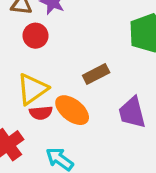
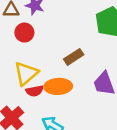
orange ellipse: (72, 110) -> (58, 86), turned -35

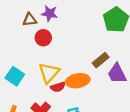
brown rectangle: (74, 57) -> (101, 60), moved

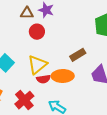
brown rectangle: (101, 60) -> (78, 55), moved

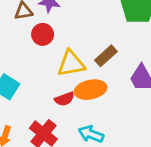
yellow triangle: (37, 65) -> (71, 64), moved, turned 40

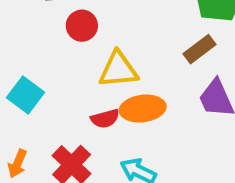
brown rectangle: (106, 56) -> (200, 49), moved

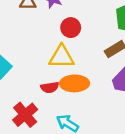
red circle: (82, 26) -> (71, 28), moved

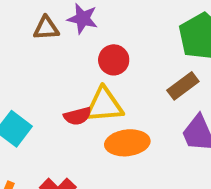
red semicircle: (50, 87) -> (77, 116), moved

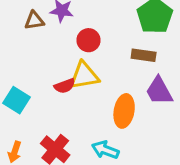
brown rectangle: (183, 86) -> (144, 55), turned 50
orange ellipse: (127, 143) -> (124, 111), moved, turned -68

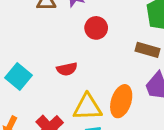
yellow triangle: (84, 76) -> (87, 107), moved

